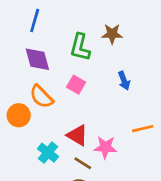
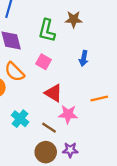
blue arrow: (124, 81) -> (84, 58), turned 32
red triangle: (77, 135) -> (54, 93), moved

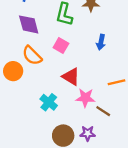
cyan cross: (20, 119) -> (49, 102), moved
brown line: (49, 128) -> (103, 111), moved

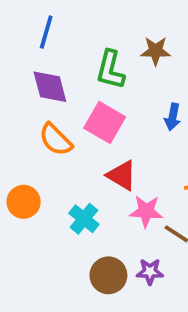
pink square: (61, 46) -> (105, 123), size x1.5
orange circle: (13, 71) -> (24, 202), moved

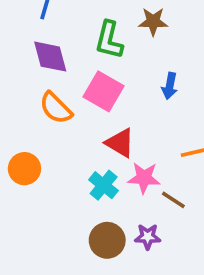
cyan cross: (84, 219) -> (104, 185), moved

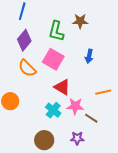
purple diamond: (50, 57) -> (24, 40), turned 55
brown circle: (107, 240) -> (44, 140), moved

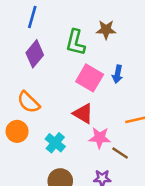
pink square: (53, 59) -> (90, 78), moved
orange semicircle: (27, 68) -> (28, 102), moved
cyan cross: (53, 110) -> (55, 143), moved

